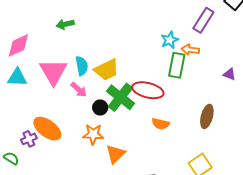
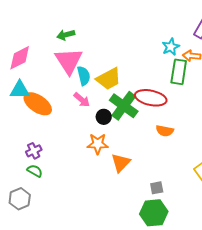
pink triangle: (53, 72) -> (69, 61), moved
orange ellipse: (47, 129) -> (38, 104), moved
green semicircle: (11, 158) -> (35, 171), moved

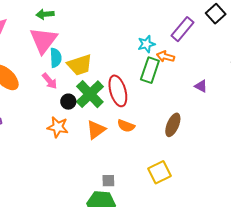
red ellipse: (151, 98) -> (118, 91), turned 52
orange triangle: (121, 163) -> (96, 130), moved

